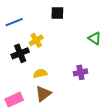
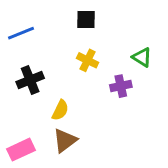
yellow cross: (36, 40) -> (88, 60), moved, turned -32
purple cross: (80, 72) -> (121, 86), moved
yellow semicircle: (40, 73) -> (60, 110), turned 128

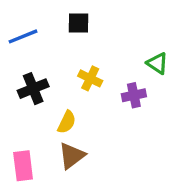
black square: (86, 20) -> (78, 23), moved
yellow cross: (88, 60) -> (90, 78), moved
pink rectangle: (21, 150) -> (23, 166), turned -72

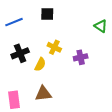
green triangle: (157, 63) -> (101, 26), moved
yellow semicircle: (67, 122) -> (40, 64), moved
brown triangle: (72, 156) -> (43, 94), turned 30

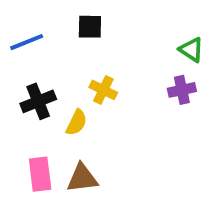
purple cross: (81, 57) -> (182, 90), moved
pink rectangle: (14, 100) -> (40, 174), moved

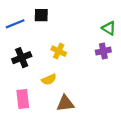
black square: (90, 27) -> (41, 15), moved
yellow semicircle: (77, 122) -> (49, 79), moved, turned 40
brown triangle: (82, 178) -> (65, 103), moved

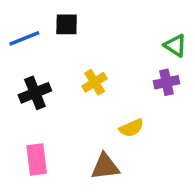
yellow cross: (59, 51) -> (95, 82), turned 32
yellow semicircle: (49, 79) -> (131, 128), moved

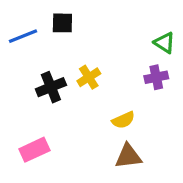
black cross: (35, 93) -> (51, 87), moved
pink rectangle: (37, 160) -> (34, 150), turned 72
brown triangle: (105, 167) -> (128, 156), moved

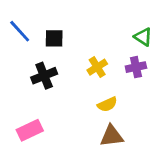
black square: (62, 23) -> (54, 38), moved
blue line: (23, 36) -> (20, 31), turned 70
yellow cross: (89, 77) -> (97, 67), moved

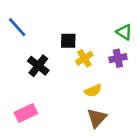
black square: (54, 38) -> (68, 41), moved
black cross: (44, 76) -> (38, 66), turned -30
brown triangle: (112, 136) -> (97, 118), turned -40

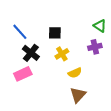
blue line: (17, 27) -> (20, 32), moved
yellow cross: (84, 58) -> (62, 54), moved
pink rectangle: (26, 113) -> (23, 74), moved

